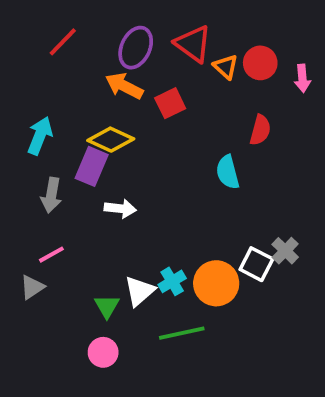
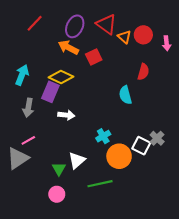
cyan cross: (172, 281) -> (103, 136), moved
gray triangle: (32, 287) -> (18, 158), size x1.6

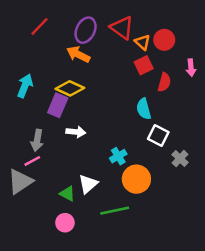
pink arrow: (167, 43) -> (191, 68), moved
red square: (94, 57) -> (144, 65), moved
gray arrow: (28, 108) -> (37, 140), moved
white square: (141, 146) -> (158, 136), moved
green triangle: (59, 169) -> (67, 194), turned -32

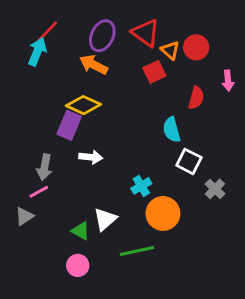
red square: (144, 65) -> (154, 72), moved
cyan arrow: (25, 86) -> (37, 52), moved
gray triangle: (20, 182) -> (24, 216), size x0.6

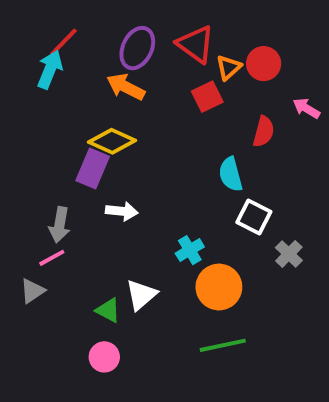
orange triangle: (170, 50) -> (229, 67), turned 36
pink arrow: (228, 81) -> (306, 108), turned 126
green line: (137, 251) -> (223, 345), moved

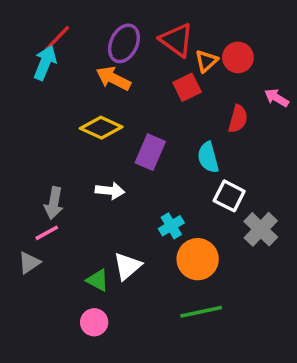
purple rectangle: (93, 168) -> (150, 152), moved
gray cross: (289, 254) -> (261, 229), size x1.4

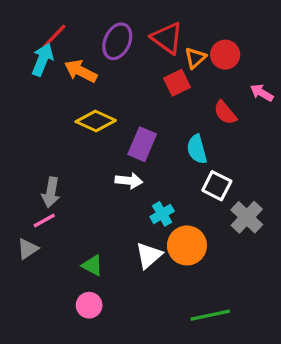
orange arrow: (113, 78) -> (81, 71), moved
red semicircle: (238, 119) -> (225, 113), turned 125
white arrow: (110, 191) -> (129, 181), moved
white triangle: (127, 266) -> (149, 255), moved
green line: (201, 312) -> (210, 315), moved

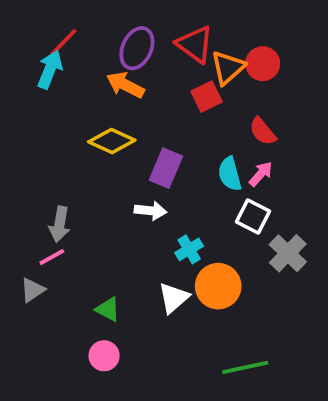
orange triangle: (195, 58) -> (228, 68), size x1.4
orange arrow: (81, 71) -> (125, 85), moved
pink arrow: (262, 93) -> (261, 174), moved, turned 100

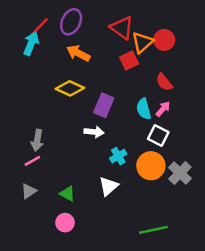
purple ellipse: (137, 48) -> (71, 22), moved
gray cross: (288, 253) -> (180, 173), moved
orange circle: (218, 286) -> (151, 166), moved
gray triangle: (32, 290) -> (29, 191), moved

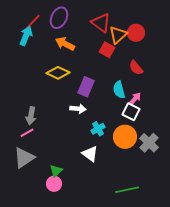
red square: (129, 60) -> (107, 50), turned -35
pink arrow: (163, 109) -> (135, 99), moved
white triangle: (109, 186) -> (90, 154), turned -42
gray triangle: (29, 191) -> (24, 158), size x1.6
green triangle: (67, 194) -> (56, 171), moved, turned 48

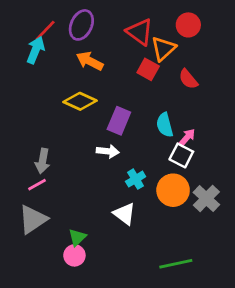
red circle: (136, 33) -> (188, 25), moved
red semicircle: (136, 68) -> (188, 79), moved

